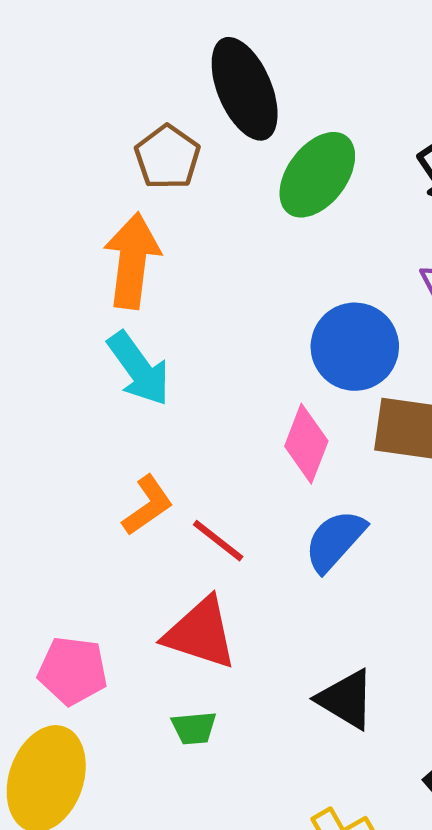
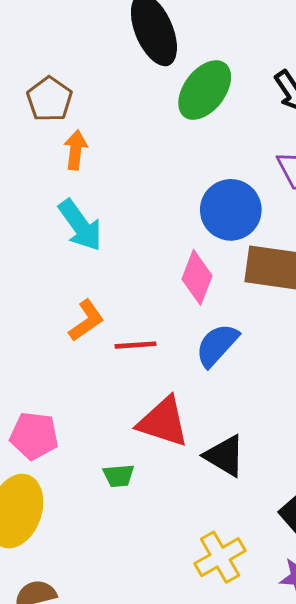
brown pentagon: (167, 157) -> (49, 99), moved
orange arrow: (132, 261) -> (76, 150), size x0.6
red line: (218, 541) -> (136, 345), turned -42
red triangle: (201, 633) -> (163, 422), moved

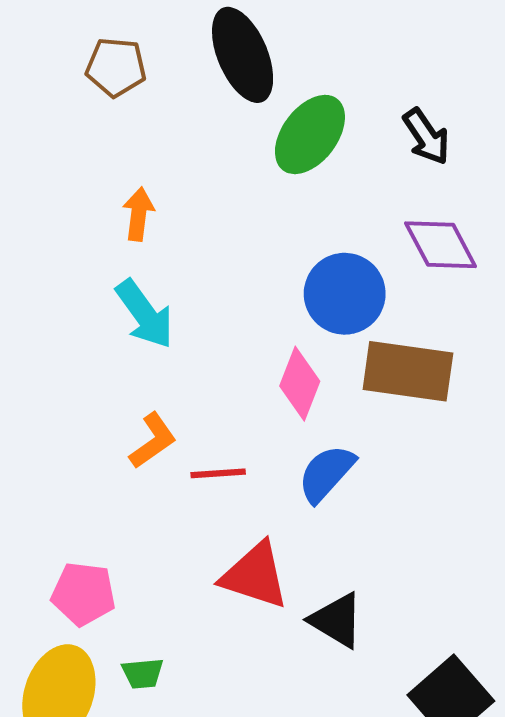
brown pentagon: (49, 99) -> (116, 67), moved, turned -30
green trapezoid: (119, 476) -> (143, 673), moved

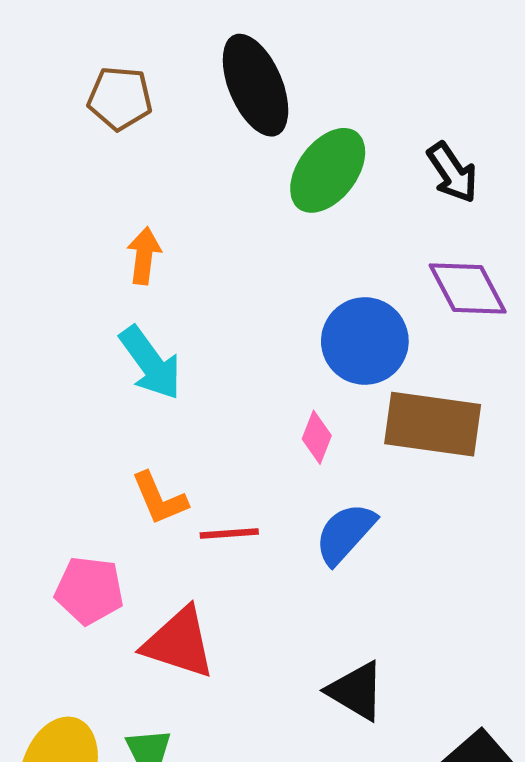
pink diamond: (300, 384) -> (317, 437), size x0.7
orange L-shape: (153, 441) -> (159, 498), turned 102
red triangle: (255, 575) -> (179, 643), moved
pink pentagon: (83, 594) -> (89, 590), moved

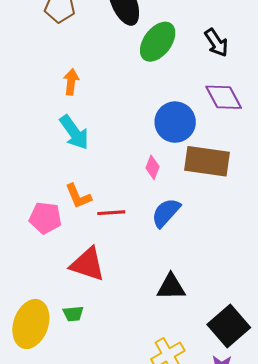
pink pentagon: (89, 590) -> (45, 218), moved
black triangle: (356, 691) -> (171, 287), turned -32

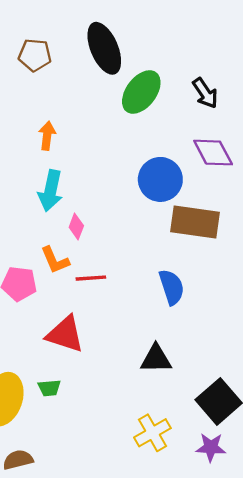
cyan arrow: (74, 132) -> (50, 191), turned 48
pink diamond: (152, 167) -> (76, 227), moved
blue semicircle: (166, 213) -> (172, 287), moved, turned 120

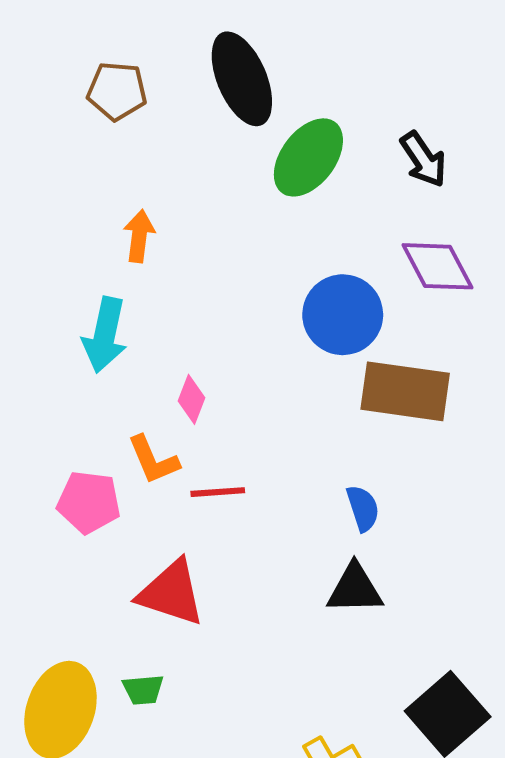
cyan arrow: (50, 191) -> (105, 335), moved
blue semicircle: (172, 287) -> (363, 508), size x0.7
black triangle: (156, 359) -> (355, 589), moved

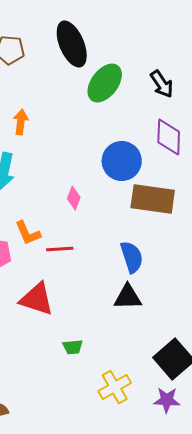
purple diamond: (437, 266) -> (169, 137), turned 30
pink diamond: (192, 399) -> (74, 198), moved
blue semicircle: (363, 508) -> (132, 257), size x1.4
green trapezoid: (143, 690) -> (73, 347), moved

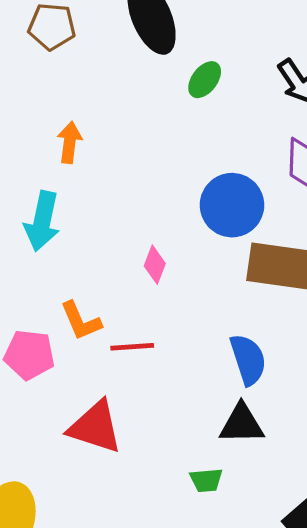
green ellipse: (105, 83) -> (205, 80), size x0.6
green trapezoid: (73, 347) -> (206, 480), moved

